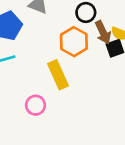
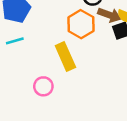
brown arrow: (103, 32) -> (109, 15), turned -45

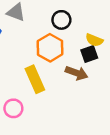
brown arrow: (109, 15) -> (77, 73), moved

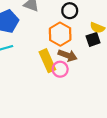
brown arrow: (77, 73) -> (68, 55), moved
pink circle: (13, 108) -> (60, 69), moved

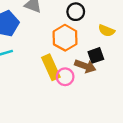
black square: (93, 39) -> (96, 55), moved
brown arrow: (68, 55) -> (85, 66), moved

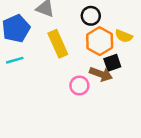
orange hexagon: (65, 38) -> (100, 41), moved
yellow rectangle: (51, 67) -> (58, 44), moved

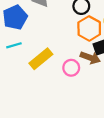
yellow rectangle: (58, 44) -> (41, 59), moved, turned 75

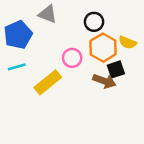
pink circle: (71, 68) -> (72, 58), moved

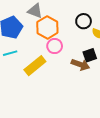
black circle: (94, 22) -> (84, 21), moved
orange hexagon: (103, 48) -> (47, 27), moved

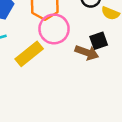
pink circle: (55, 46) -> (54, 29), size x1.5

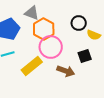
brown arrow: (87, 53) -> (66, 71), moved

